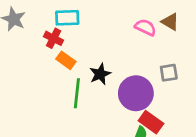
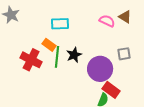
cyan rectangle: (67, 18) -> (60, 24), moved
red cross: (53, 38) -> (31, 60), moved, size x1.5
green line: (77, 93) -> (57, 57), moved

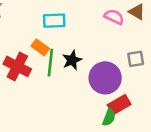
red rectangle: (111, 90) -> (119, 105), turned -66

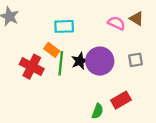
purple circle: (105, 78) -> (100, 61), moved
green semicircle: (109, 117) -> (98, 111), moved

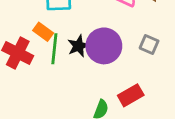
gray square: (135, 60) -> (149, 45), turned 32

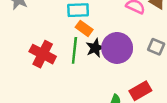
orange rectangle: (43, 32) -> (84, 28), moved

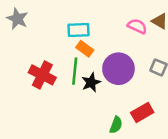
black star: (95, 48) -> (91, 82), moved

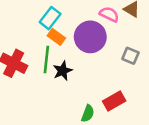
cyan rectangle: (79, 30) -> (50, 18), turned -50
purple circle: (118, 69) -> (90, 37), moved

